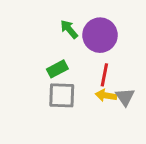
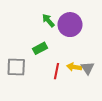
red line: (104, 75) -> (57, 71), moved
gray square: (62, 95) -> (16, 67), moved

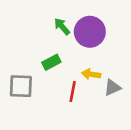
yellow arrow: (74, 67) -> (91, 74), moved
gray triangle: (88, 68) -> (112, 87), turned 40

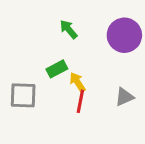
purple circle: (90, 32) -> (124, 35), moved
yellow arrow: (91, 74) -> (77, 82), moved, turned 48

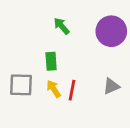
green rectangle: (57, 69) -> (51, 61), turned -66
yellow arrow: (77, 82) -> (54, 89), moved

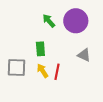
purple circle: (111, 31) -> (76, 21), moved
gray triangle: (111, 86) -> (84, 55), moved, turned 48

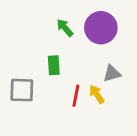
gray triangle: (84, 55) -> (112, 73), turned -40
yellow arrow: (43, 71) -> (97, 94), moved

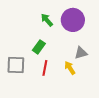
green rectangle: (54, 65) -> (39, 47), turned 40
red line: (76, 96) -> (45, 68), moved

